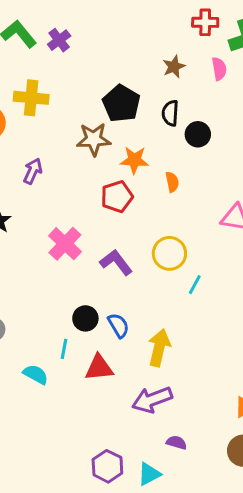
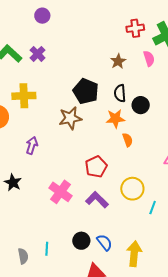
orange star: (134, 160) -> (115, 119), moved
red pentagon: (117, 197) -> (96, 167), moved
cyan line: (64, 349) -> (47, 249), moved

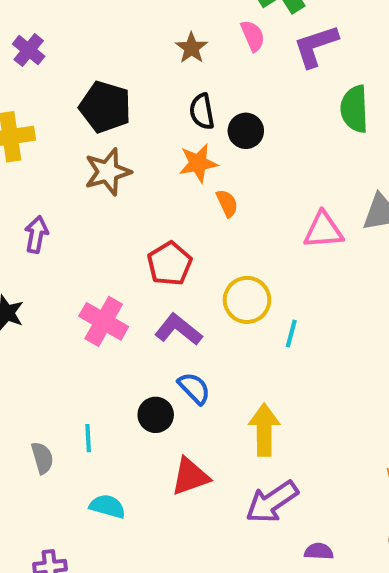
black pentagon: (86, 91) -> (105, 107), moved
blue semicircle: (104, 242) -> (194, 388), moved

